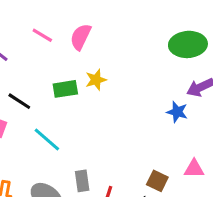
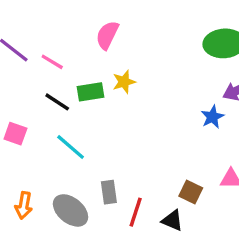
pink line: (42, 35) -> (52, 62), moved
black line: (19, 101) -> (57, 102), moved
blue star: (177, 112) -> (212, 117), turned 30

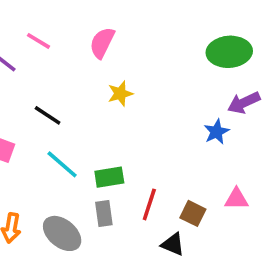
pink line: (52, 62) -> (38, 41), moved
green rectangle: (91, 92) -> (109, 177), moved
red line: (136, 212) -> (149, 204), moved

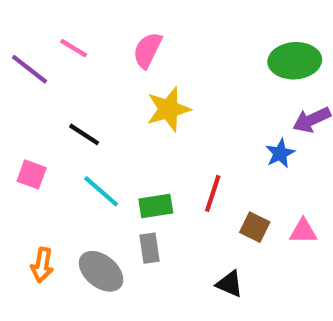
yellow star: (120, 94) -> (168, 109), size x1.5
red line: (149, 204) -> (213, 193), moved
brown square: (193, 213) -> (255, 227), moved

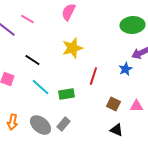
pink semicircle: (147, 50) -> (68, 12), moved
red line: (213, 193) -> (93, 76), moved
gray rectangle: (149, 248) -> (63, 124), moved, turned 48
black triangle: (229, 284) -> (116, 130), moved

